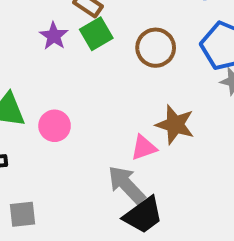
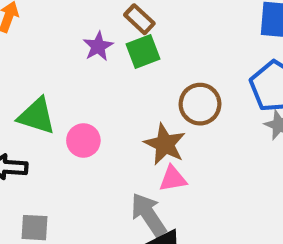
brown circle: (156, 48) -> (200, 104), moved
brown star: (175, 125) -> (165, 144), moved

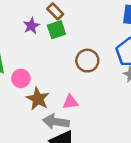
brown star: (165, 144) -> (38, 99), moved
gray arrow: (149, 215) -> (56, 122), turned -50

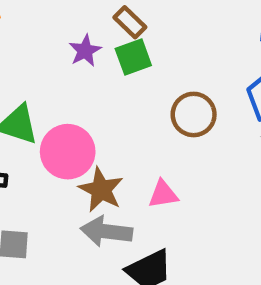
pink circle: (21, 78) -> (68, 152), size x1.5
gray arrow: (56, 122) -> (106, 231), moved

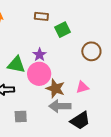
brown rectangle: (130, 22) -> (41, 16), moved, turned -32
purple star: (85, 51) -> (40, 55), moved

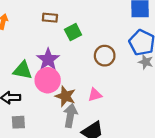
purple star: (40, 55) -> (48, 59), size x1.5
gray arrow: (60, 106) -> (70, 116), turned 100
gray square: (21, 116) -> (18, 122), moved

